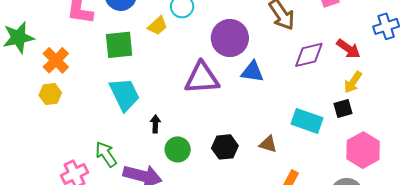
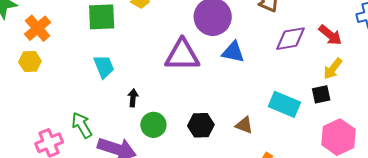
cyan trapezoid: (124, 94) -> (104, 67), size x0.7

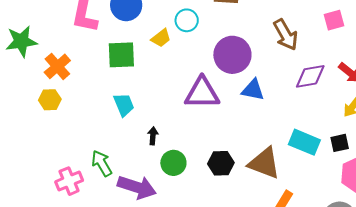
black square: (321, 94) -> (340, 143), moved
brown triangle: (244, 125) -> (264, 163), size x1.8

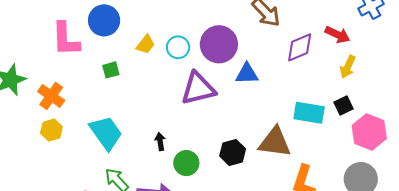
cyan circle: (187, 20) -> (178, 47), moved
green square: (121, 55) -> (111, 70), size x0.6
cyan trapezoid: (124, 105) -> (106, 133), moved, size x1.5

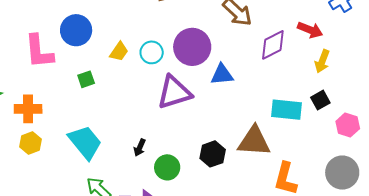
orange cross: (51, 96) -> (28, 109), turned -32
pink hexagon: (369, 132) -> (348, 125), size x0.7
black arrow: (160, 141) -> (140, 148), turned -144

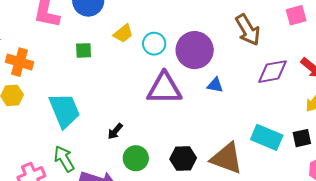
blue triangle: (222, 74) -> (215, 85), size x0.7

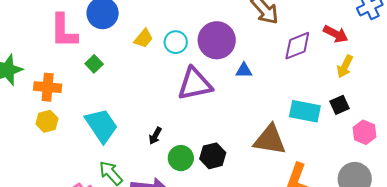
green square: (84, 50) -> (94, 64), moved, turned -30
black hexagon: (183, 159) -> (213, 156), moved

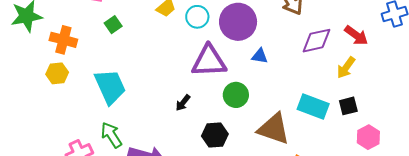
yellow arrow: (345, 66) -> (346, 68), moved
black arrow: (155, 136) -> (183, 103), moved
green circle: (181, 158) -> (236, 95), moved

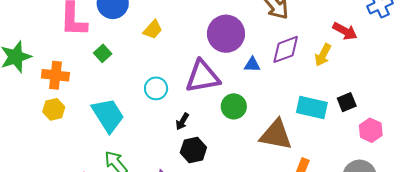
cyan circle: (197, 17) -> (156, 88), moved
purple diamond: (317, 41) -> (286, 49), moved
yellow arrow: (346, 68) -> (323, 55), moved
black hexagon: (215, 135) -> (193, 150), moved

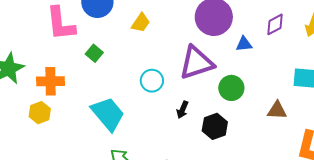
purple diamond: (286, 49) -> (275, 24), size x0.7
yellow hexagon: (54, 109) -> (40, 113), moved
brown triangle: (276, 135) -> (277, 110), size x0.6
black hexagon: (193, 150) -> (215, 126), moved

